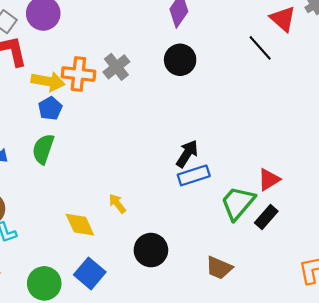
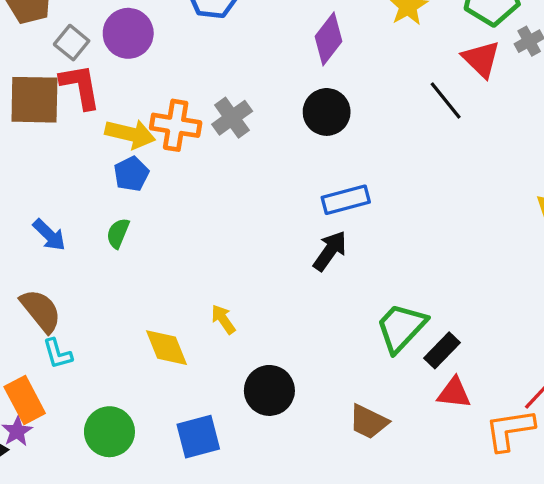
green semicircle: (43, 149) -> (118, 233), size x0.7
blue rectangle: (194, 175) -> (346, 200), moved
red triangle: (269, 179) -> (454, 393), moved, turned 35
blue square: (90, 273) -> (198, 437), moved, turned 32

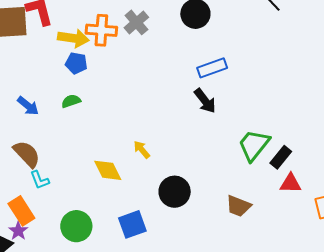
blue pentagon: (131, 174) -> (76, 63), turned -30
green semicircle: (118, 233) -> (71, 101), turned 54
black arrow: (330, 251) -> (205, 101), turned 112

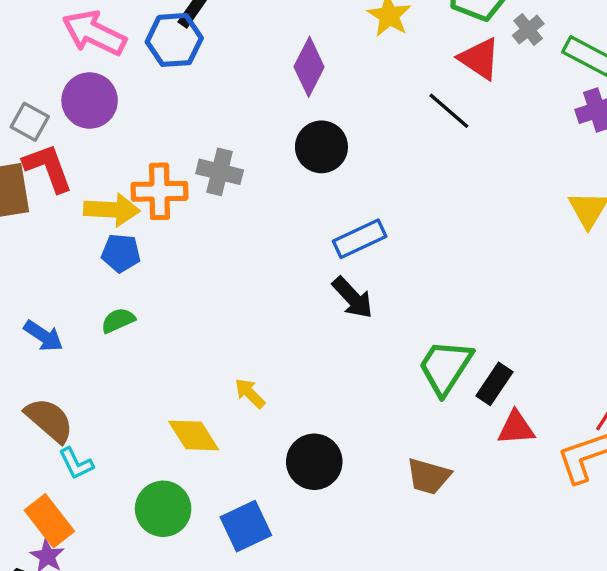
gray cross: (136, 22) -> (220, 172), turned -30
green circle: (76, 226) -> (163, 509), moved

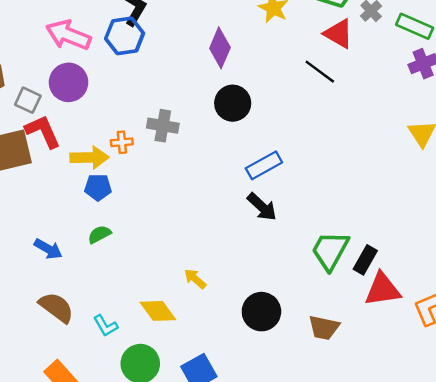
orange cross: (159, 191) -> (122, 142), size x0.6
red triangle: (516, 428) -> (382, 289), size x1.4
black circle: (314, 462) -> (261, 312), moved
cyan L-shape: (76, 464) -> (105, 326), moved

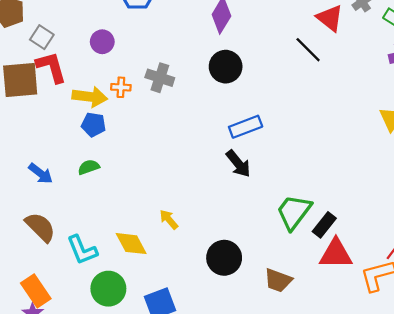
purple circle: (69, 82) -> (102, 42), moved, size x0.7
cyan L-shape: (105, 326) -> (82, 250), size x1.4

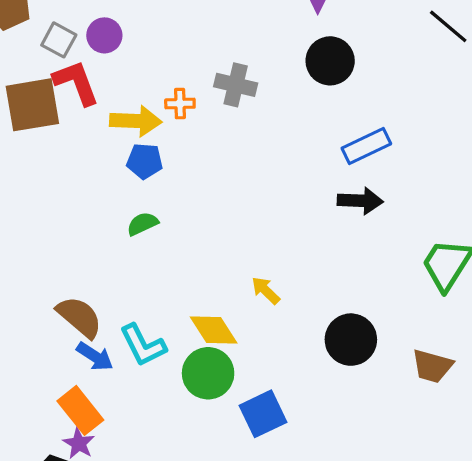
purple circle: (102, 42) -> (104, 35), moved
black arrow: (238, 164) -> (360, 201), turned -44
blue arrow: (41, 173) -> (95, 356), moved
green circle: (108, 289) -> (208, 373), moved

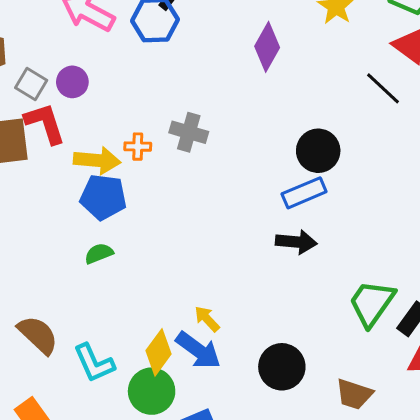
black circle: (330, 61) -> (318, 151), moved
blue pentagon: (145, 161) -> (103, 197), size x1.4
yellow diamond: (214, 330) -> (158, 352), turned 66
blue arrow: (95, 356) -> (198, 350), moved, size x1.4

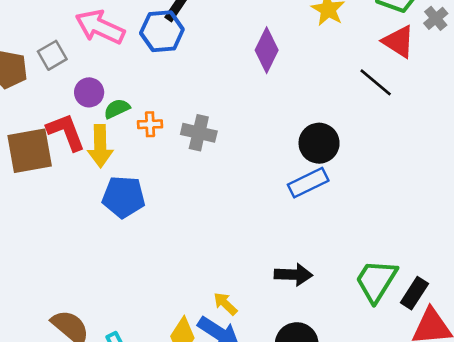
gray square: (31, 84) -> (52, 55), moved, turned 32
orange cross: (138, 147) -> (150, 124), moved
yellow arrow: (97, 160) -> (100, 146), moved, turned 87
black arrow: (296, 242) -> (293, 275), moved
green semicircle: (99, 253) -> (117, 109), moved

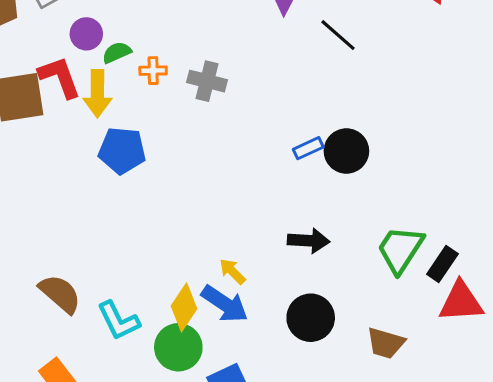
black line: (376, 82) -> (338, 35), moved
black circle: (319, 143) -> (346, 151), moved
blue rectangle: (308, 183) -> (308, 148), moved, size x0.7

